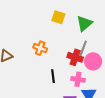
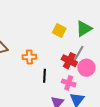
yellow square: (58, 17) -> (59, 31), moved
orange cross: (40, 48) -> (29, 57), moved, turned -32

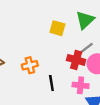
gray line: (79, 53) -> (85, 49), turned 35

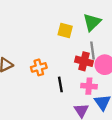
gray line: (85, 49) -> (93, 51), turned -60

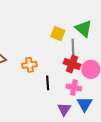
green triangle: (92, 22) -> (84, 29), turned -42
gray line: (93, 51) -> (73, 47), moved

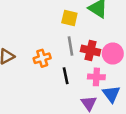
gray line: (73, 47) -> (71, 46), moved

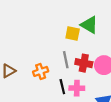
yellow square: (69, 18) -> (73, 33), moved
pink cross: (96, 77) -> (77, 88), moved

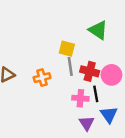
yellow square: (73, 33) -> (67, 49), moved
black line: (62, 87) -> (96, 94), moved

